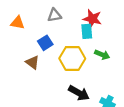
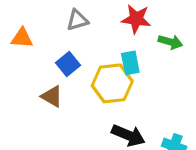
cyan rectangle: (87, 31) -> (130, 63), moved
green arrow: (102, 55) -> (170, 42), moved

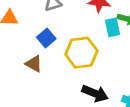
cyan rectangle: (130, 63) -> (112, 27), moved

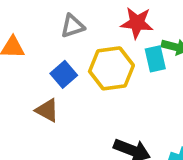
yellow hexagon: (81, 53) -> (111, 68), moved

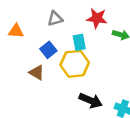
cyan rectangle: (155, 59) -> (79, 42), moved
yellow hexagon: (111, 68) -> (75, 64), moved

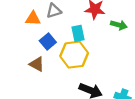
orange triangle: (16, 31) -> (33, 19), moved

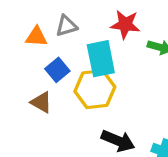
cyan rectangle: (78, 33) -> (101, 59), size x1.5

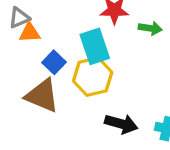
gray triangle: (66, 26) -> (19, 18), moved
brown triangle: (41, 102) -> (42, 96), size x1.6

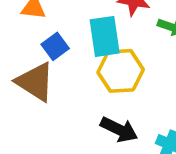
yellow hexagon: (93, 77) -> (121, 71), moved

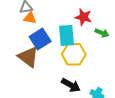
blue square: (55, 46) -> (40, 39), size x1.5

